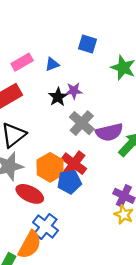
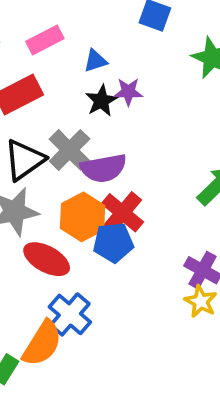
blue triangle: (52, 64) -> (95, 61), moved
gray cross: (82, 123) -> (70, 150), moved
purple semicircle: (109, 132) -> (103, 168), moved

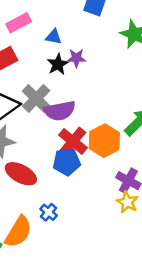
blue triangle: (95, 61) -> (54, 37), turned 30
orange hexagon: (83, 217) -> (104, 141), moved
blue cross: (70, 314) -> (49, 212), moved, size x0.6

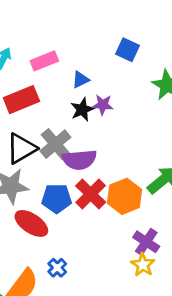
blue triangle: (54, 37) -> (80, 80), turned -42
blue pentagon: (67, 162) -> (57, 198), moved

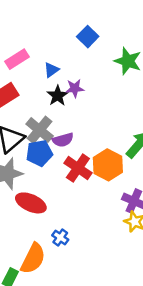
blue square: (127, 50) -> (88, 37), turned 30
purple semicircle: (79, 160) -> (63, 140), size x0.7
blue pentagon: (57, 198) -> (39, 153), moved

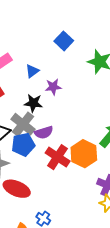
black star: (58, 96) -> (33, 103), moved, turned -30

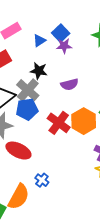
blue square: (64, 41) -> (61, 33), moved
purple star: (53, 87) -> (64, 46), moved
purple semicircle: (44, 132) -> (69, 84), moved

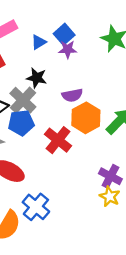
orange hexagon: (84, 121) -> (86, 118), moved
blue cross: (42, 180) -> (36, 207), size x1.6

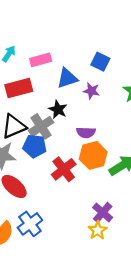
blue square: (64, 34) -> (100, 62), moved, turned -36
blue triangle: (39, 42) -> (67, 78), size x1.5

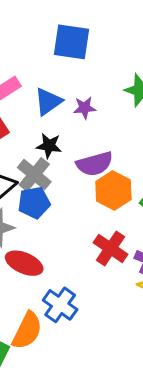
blue square: (100, 62) -> (72, 42), moved, size x1.5
purple semicircle: (86, 132) -> (95, 164), size x1.4
red cross: (64, 169) -> (110, 248), moved

